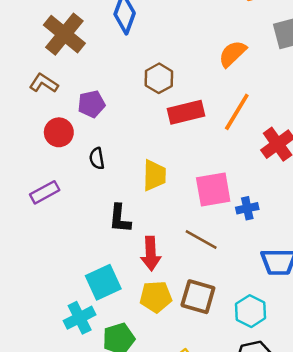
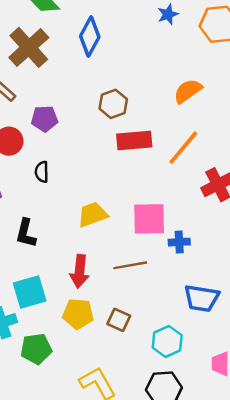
yellow trapezoid: (154, 175) -> (93, 215), moved, turned -120
black L-shape: (120, 218) -> (26, 233), moved
brown line: (201, 239) -> (130, 265), turned -48
brown square: (198, 297) -> (119, 320), size x0.7

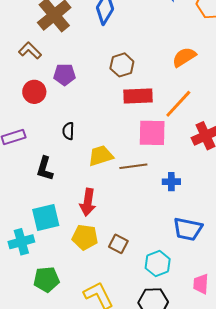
black semicircle: (42, 172) -> (68, 131), moved
pink square: (149, 219) -> (152, 133), moved
brown line: (130, 265) -> (133, 166), moved
green pentagon: (36, 349) -> (46, 279), moved

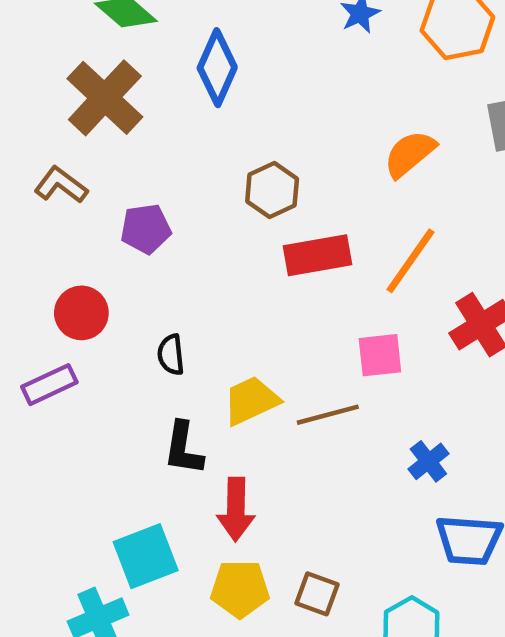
red circle: (34, 92) -> (81, 313), moved
pink square: (152, 133) -> (380, 355), moved, size x0.7
black L-shape: (45, 169) -> (183, 448), moved
blue cross: (171, 182) -> (428, 461), moved, turned -30

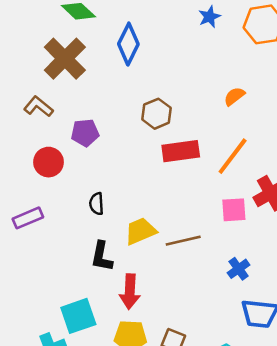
orange semicircle: (410, 154) -> (234, 96), size x0.7
red circle: (81, 313) -> (48, 162), moved
pink square: (380, 355) -> (234, 210), moved

